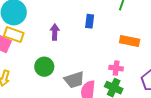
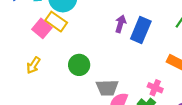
blue rectangle: (90, 21) -> (141, 30), size x1.6
purple arrow: (55, 32) -> (121, 24), moved

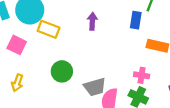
yellow rectangle: (56, 22) -> (49, 29), moved
blue rectangle: (141, 30) -> (136, 20), moved, size x0.7

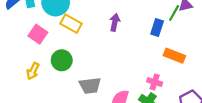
green circle: (62, 71) -> (62, 60), moved
gray trapezoid: (95, 87) -> (90, 86), moved

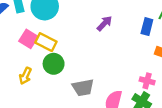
purple arrow: (115, 22) -> (105, 23), turned 35
yellow rectangle: (71, 24) -> (46, 42), moved

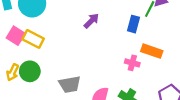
green circle: (54, 64) -> (30, 71), moved
pink cross: (147, 81) -> (132, 63), moved

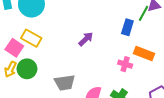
purple arrow: (91, 21) -> (86, 39), moved
pink square: (16, 36) -> (14, 48), moved

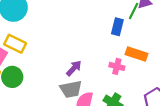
purple arrow: (86, 39) -> (74, 68), moved
gray trapezoid: (65, 83) -> (71, 89), moved

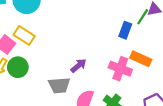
pink cross: (117, 66) -> (120, 69), size x1.5
gray trapezoid: (71, 89) -> (59, 85), moved

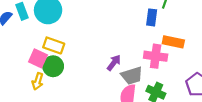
green circle: (18, 67) -> (53, 66), moved
gray trapezoid: (59, 85) -> (132, 76), moved

